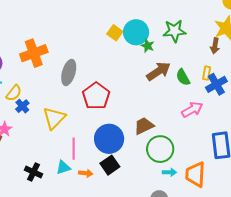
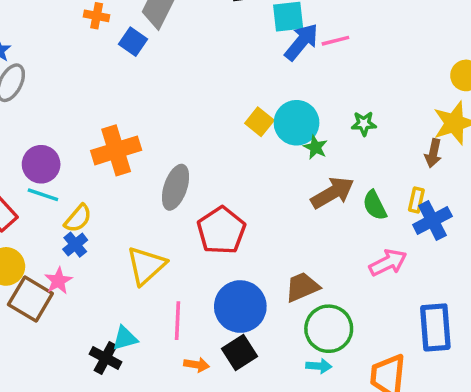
green star: (174, 31) -> (364, 124), size x0.6
blue cross: (22, 106) -> (75, 245), moved
cyan triangle: (63, 168) -> (125, 338), moved
cyan arrow: (169, 172) -> (319, 366), moved

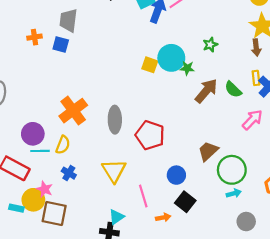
yellow semicircle: (78, 218) -> (63, 145), moved
pink star: (58, 281) -> (45, 189), moved
blue circle: (240, 307) -> (176, 175), size x0.6

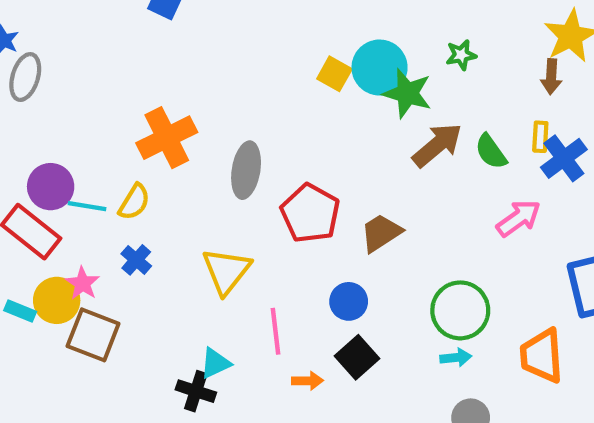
green star: (187, 68) -> (407, 93), size x1.6
purple circle: (33, 134) -> (51, 187), moved
brown trapezoid: (208, 151) -> (381, 233), moved

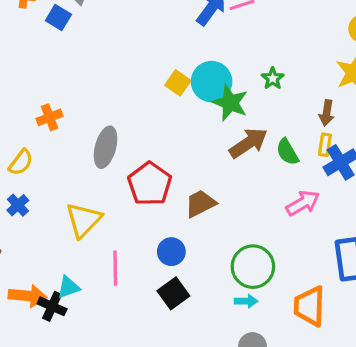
green star: (461, 55) -> (273, 78), turned -30
brown arrow: (551, 77) -> (327, 113), moved
orange cross: (167, 138) -> (50, 117), size x0.6
orange arrow: (308, 381) -> (28, 296), moved, size x1.6

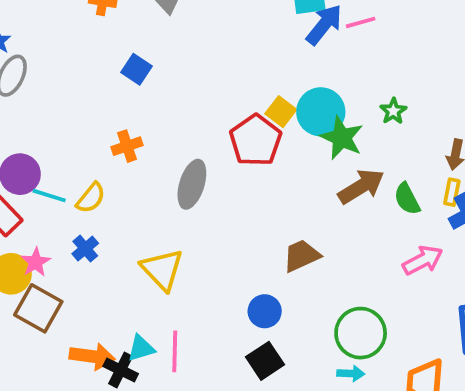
blue square: (58, 18) -> (136, 69), moved
red pentagon: (150, 184) -> (256, 140), moved
yellow triangle: (83, 220) -> (162, 269), turned -30
pink line: (115, 268) -> (175, 351), moved

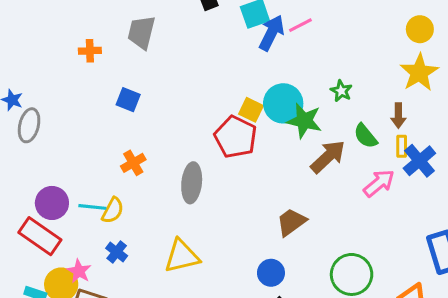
cyan line: (49, 196) -> (92, 207), moved
green semicircle: (407, 199) -> (365, 136), moved
pink arrow: (423, 260) -> (379, 183), moved
yellow triangle: (162, 269) -> (182, 256), turned -48

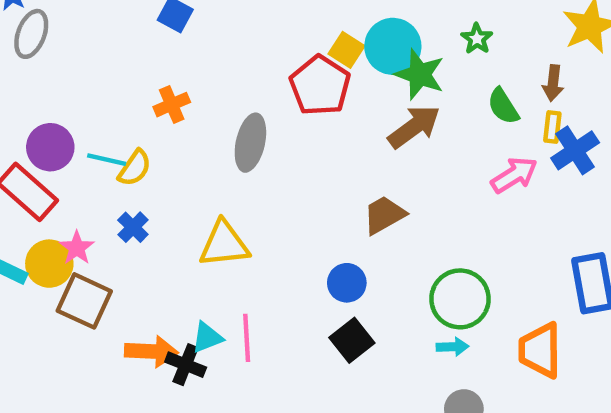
brown arrow: (328, 157) -> (414, 127), moved

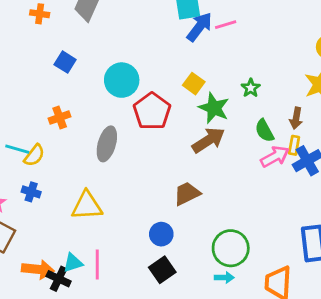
cyan circle: (393, 46) -> (122, 80), moved
yellow square: (347, 50) -> (194, 84), moved
pink arrow: (514, 175) -> (275, 157), moved
blue cross: (133, 227) -> (31, 192), turned -30

